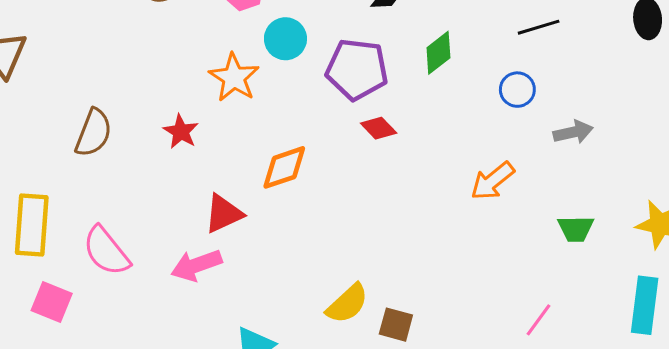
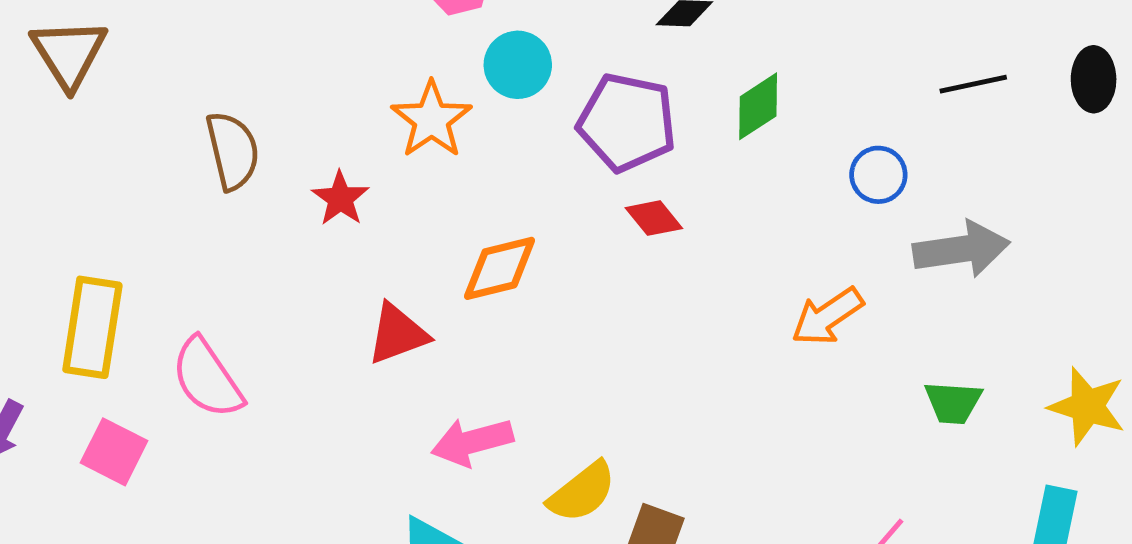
black line: (539, 27) -> (973, 84), moved
gray arrow: (573, 132) -> (961, 249), size x1.5
brown semicircle: (93, 133) -> (233, 151), moved, turned -39
pink arrow: (196, 265) -> (472, 442), moved

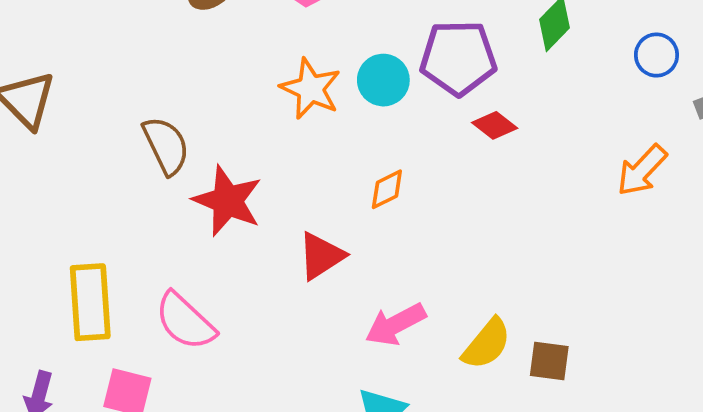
cyan circle: (518, 65) -> (383, 80), moved
red star: (340, 198) -> (227, 201), moved, size x1.6
orange diamond: (500, 268) -> (387, 189), size x0.7

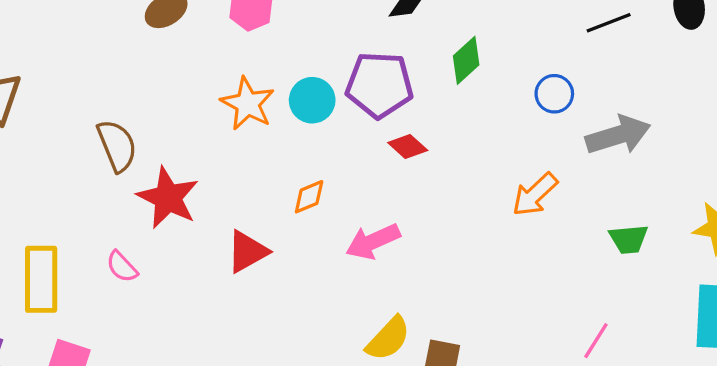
pink semicircle: (185, 321) -> (122, 267), moved, size x0.6
pink arrow: (395, 324) -> (373, 241), moved

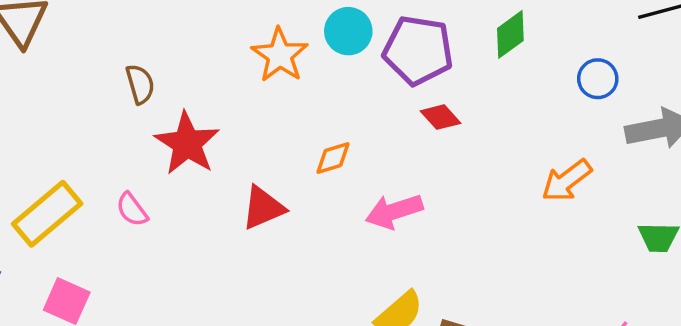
cyan circle: (312, 100) -> (348, 31), moved
brown semicircle: (117, 146) -> (140, 84), size x0.7
yellow rectangle: (41, 279) -> (47, 214), turned 44

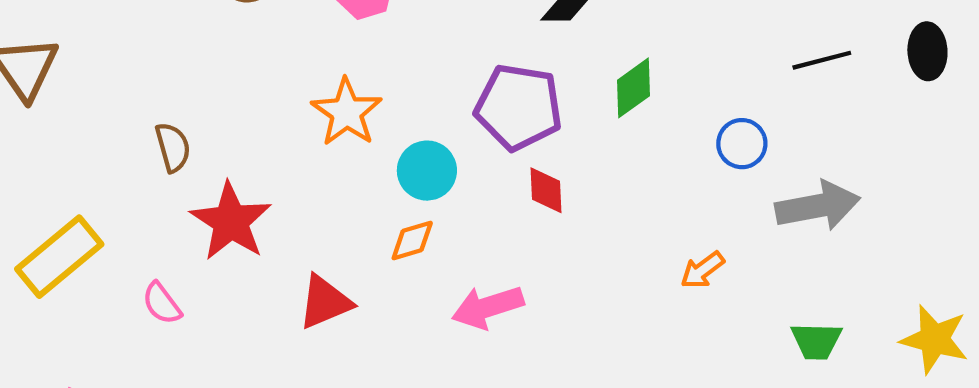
cyan circle: (348, 31) -> (427, 171), moved
red diamond: (440, 117) -> (546, 190), turned 39
orange arrow: (567, 181) -> (702, 270), size x0.7
yellow rectangle: (47, 214) -> (59, 257), moved

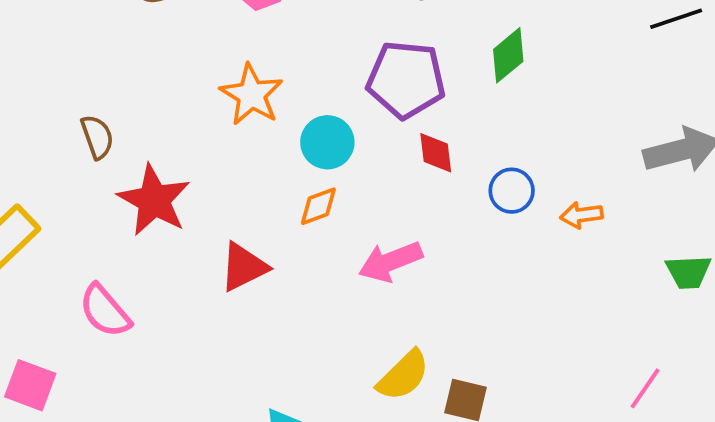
blue circle: (742, 144) -> (512, 191), moved
orange arrow: (702, 270) -> (581, 215), turned 33
pink semicircle: (162, 303) -> (105, 311), moved, size x1.4

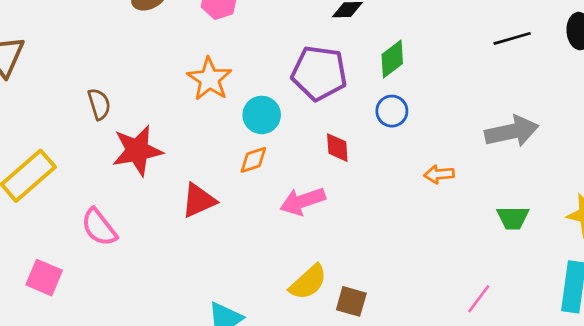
red diamond: (436, 153) -> (337, 148), moved
blue circle: (512, 191) -> (392, 111), moved
red star: (154, 200) -> (137, 151), turned 30

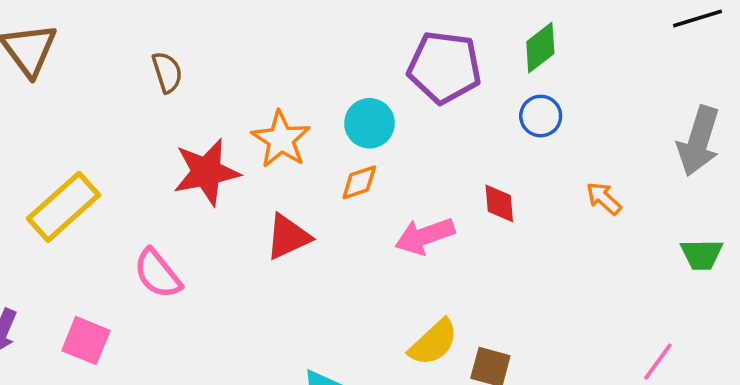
orange star: (209, 79) -> (281, 139), moved
brown semicircle: (99, 104) -> (167, 72), moved
gray arrow: (512, 131) -> (699, 141), turned 120
red diamond: (337, 148) -> (499, 203), moved
orange arrow: (439, 174) -> (604, 198), turned 48

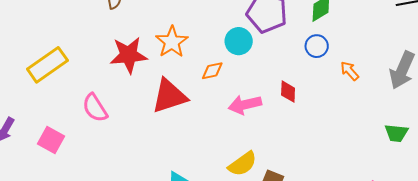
cyan circle: (369, 123) -> (239, 41), moved
orange arrow: (604, 198) -> (350, 71), moved
red triangle: (288, 237) -> (169, 96), size x1.4

